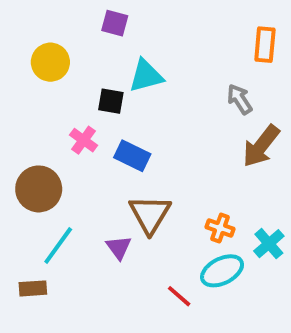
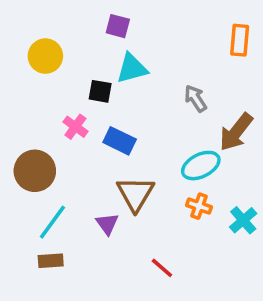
purple square: (115, 23) -> (118, 26), moved
gray arrow: (240, 99) -> (195, 98), moved
cyan ellipse: (222, 271) -> (201, 166), moved
brown rectangle: (33, 288) -> (51, 261), moved

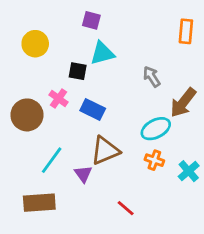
brown circle: (35, 171) -> (27, 115), moved
brown triangle: (135, 194) -> (105, 151), turned 36
cyan line: (52, 222) -> (52, 160), moved
brown rectangle: (51, 261) -> (39, 203), size x1.6

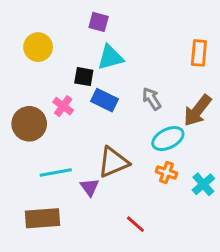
orange rectangle: (186, 31) -> (199, 53), moved
gray arrow: (152, 77) -> (152, 99), moved
blue rectangle: (93, 109) -> (104, 100), moved
cyan line: (52, 160) -> (56, 172), turned 44

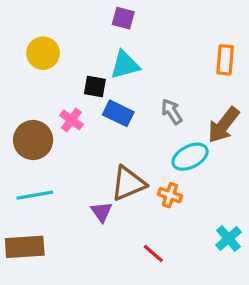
purple square: (99, 22) -> (123, 18), moved
cyan line: (56, 172) -> (35, 195), moved
orange cross: (166, 172) -> (170, 195), moved
cyan cross: (203, 184) -> (228, 239), moved
brown rectangle: (42, 218) -> (25, 247), moved

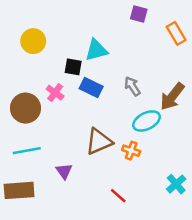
purple square: (123, 18) -> (139, 14), moved
orange rectangle: (225, 60) -> (176, 33), moved, turned -35
purple triangle: (102, 212) -> (64, 171), moved

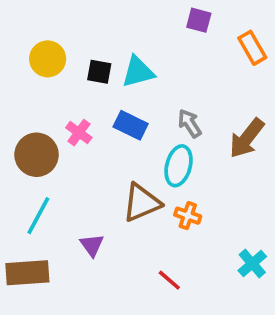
black square: (73, 67) -> (99, 72), moved
cyan ellipse: (147, 121) -> (179, 166), moved, turned -48
cyan line: (27, 151) -> (38, 216), turned -52

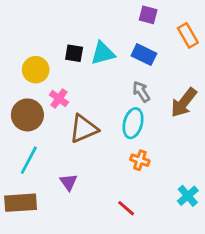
yellow circle: (48, 59) -> (36, 70), moved
blue rectangle: (131, 125) -> (144, 55), moved
brown triangle: (142, 203) -> (84, 129), moved

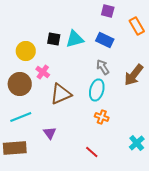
cyan line: (29, 160) -> (21, 117), turned 40

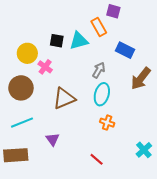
orange rectangle: (137, 26) -> (99, 27), moved
blue rectangle: (105, 40) -> (125, 50), moved
gray arrow: (103, 67) -> (99, 70), moved, turned 63
pink cross: (43, 72) -> (45, 67), moved

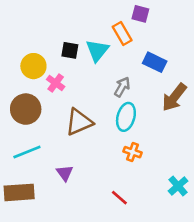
cyan triangle: (79, 41) -> (97, 50), turned -36

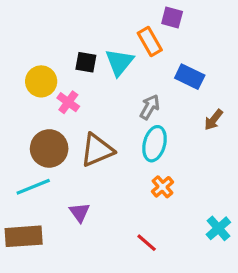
brown arrow: (174, 97) -> (214, 120), size x0.6
brown circle: (26, 109) -> (49, 148), moved
orange cross: (132, 152) -> (163, 187), turned 30

